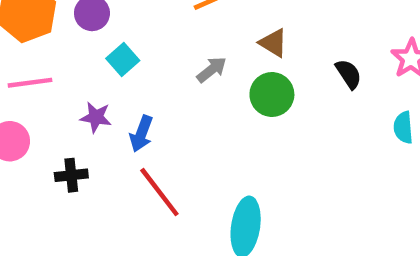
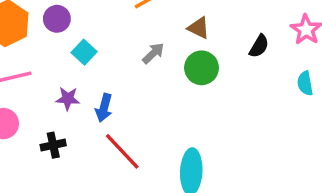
black semicircle: (349, 74) -> (259, 46), turned 70

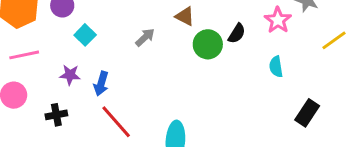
green circle: (202, 68) -> (208, 44), moved

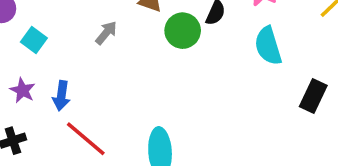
cyan semicircle: (276, 67) -> (268, 46), size x1.5
purple star: (70, 75) -> (22, 90), turned 30

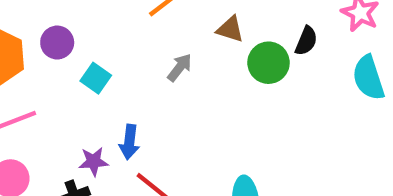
purple star: (22, 90) -> (93, 162), moved, turned -30

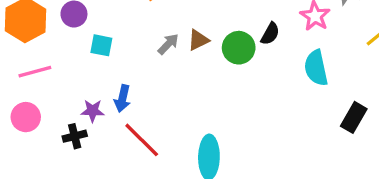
brown triangle: (230, 29) -> (198, 40), moved, turned -50
cyan square: (96, 78) -> (101, 45), turned -30

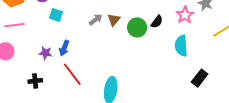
brown triangle: (198, 40) -> (114, 20), turned -32
black cross: (75, 136) -> (35, 81), moved

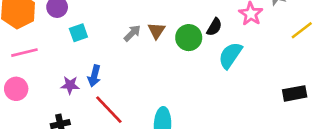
cyan square: (56, 15) -> (78, 33), turned -32
cyan semicircle: (181, 46) -> (230, 55), moved, turned 45
black rectangle: (200, 78) -> (295, 93), moved, turned 48

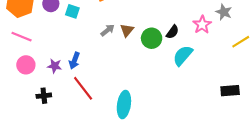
cyan square: (78, 33) -> (72, 11), moved, turned 32
pink line: (24, 53) -> (22, 37), turned 30
pink circle: (16, 89) -> (26, 65), moved

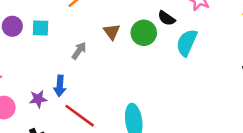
gray arrow: (108, 30) -> (79, 51), moved
black semicircle: (173, 32) -> (167, 18), turned 104

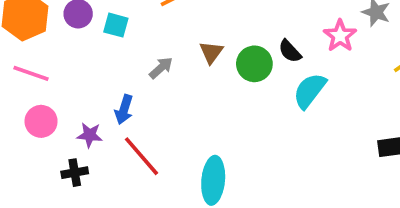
purple star: (38, 99) -> (90, 135), moved

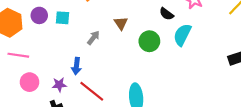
green circle: (254, 64) -> (149, 41), moved

